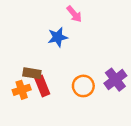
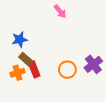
blue star: (58, 37) -> (20, 39), moved
brown rectangle: (32, 73) -> (26, 59), turned 32

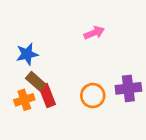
pink arrow: (60, 11) -> (94, 33), moved, turned -72
purple cross: (93, 64) -> (128, 88), turned 30

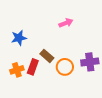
brown rectangle: (36, 81) -> (47, 56), moved
red rectangle: (47, 96) -> (33, 67), turned 42

